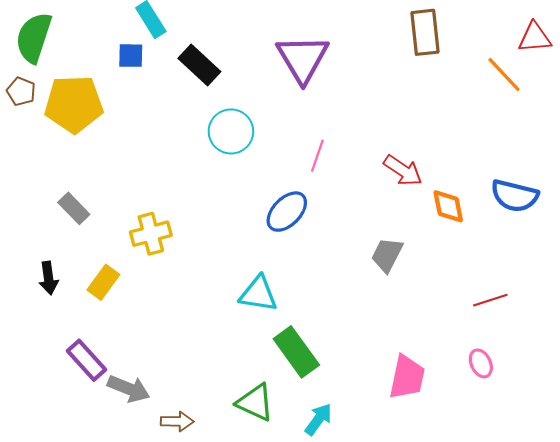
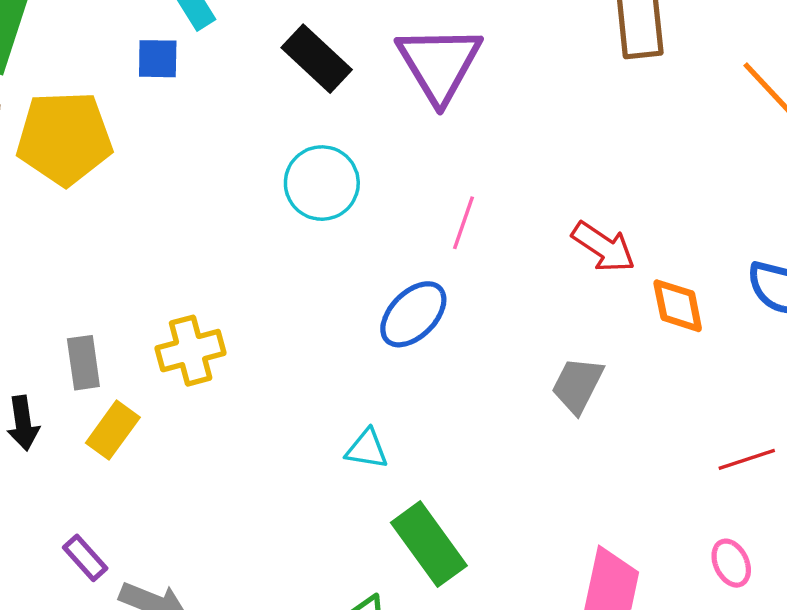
black rectangle: (199, 65) -> (317, 59), moved
gray rectangle: (74, 208) -> (83, 363), moved, turned 36
cyan triangle: (258, 294) -> (367, 449), size x0.7
purple rectangle: (86, 360) -> (85, 558), size x0.7

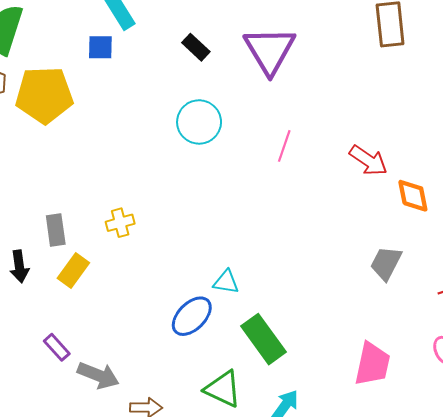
black rectangle: (317, 59) -> (196, 47), size x0.7
blue ellipse: (413, 314) -> (192, 316), moved
yellow cross: (191, 351) -> (120, 223), size x0.7
gray trapezoid: (577, 385) -> (386, 263), moved

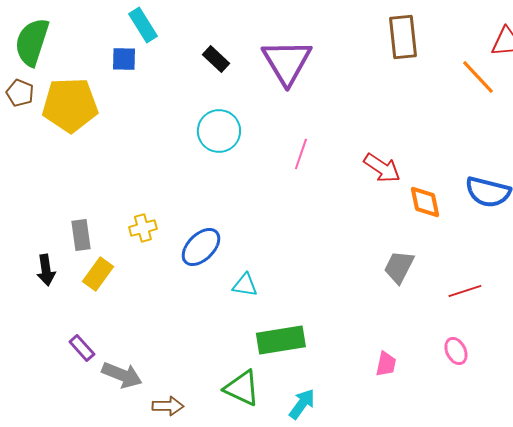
blue ellipse: (192, 316) -> (201, 247), moved
green rectangle: (263, 339) -> (281, 340), turned -63
pink trapezoid: (372, 364) -> (386, 364), size x0.6

